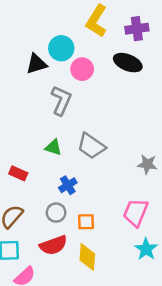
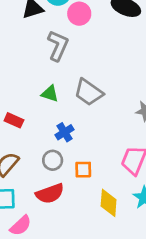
yellow diamond: (87, 257) -> (109, 203), moved

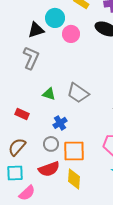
gray L-shape: (58, 46) -> (31, 58), moved
orange square: (83, 170) -> (74, 151), size x1.6
yellow diamond: (109, 203) -> (74, 179), moved

